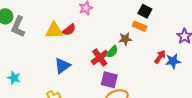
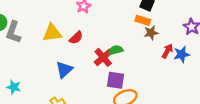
red semicircle: (69, 30) -> (76, 38), moved
brown star: (125, 39) -> (151, 33), moved
green semicircle: (112, 52) -> (116, 50), turned -144

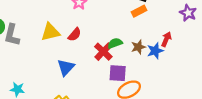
orange rectangle: (143, 20) -> (139, 11), turned -40
brown star: (151, 33) -> (138, 47), moved
blue star: (182, 54) -> (155, 51), moved

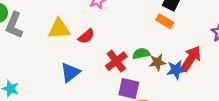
orange rectangle: (139, 11) -> (165, 21), turned 48
red arrow: (166, 39) -> (191, 58), size x1.5
green semicircle: (115, 43) -> (141, 54), moved

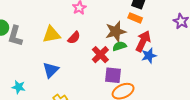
red arrow: (191, 58) -> (143, 41), moved
brown star: (157, 62) -> (116, 32), moved, size x1.5
blue triangle: (70, 72) -> (51, 70), moved

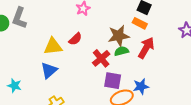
yellow triangle: (51, 34) -> (53, 46), moved
gray L-shape: (15, 36) -> (19, 18), moved
blue star: (149, 56) -> (141, 86), moved

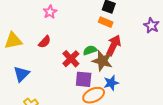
brown star: (119, 36) -> (102, 61), moved, turned 30
yellow triangle: (53, 46) -> (13, 41), moved

